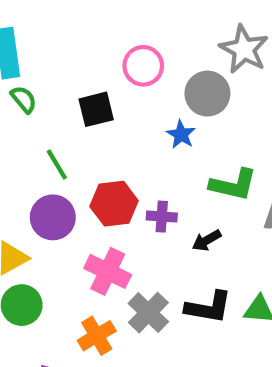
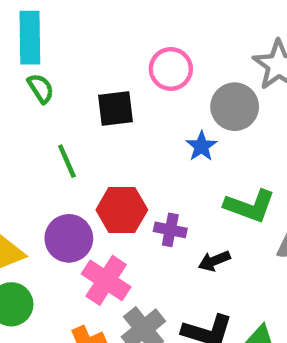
purple circle: (53, 217) -> (69, 238), moved

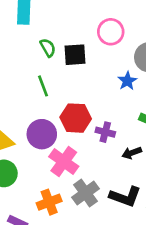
green semicircle: (41, 88) -> (48, 48), moved

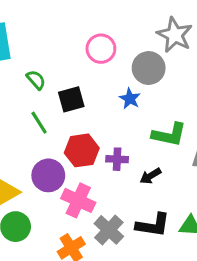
black square: (75, 55) -> (71, 99), moved

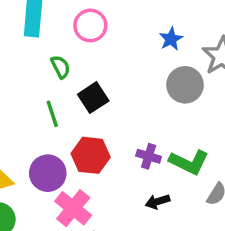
pink circle: (101, 49) -> (90, 25), moved
black square: (71, 99) -> (93, 98), turned -32
blue star: (130, 99) -> (171, 39), moved
purple cross: (117, 159) -> (149, 156), moved

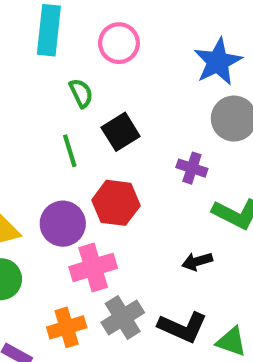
blue star: (171, 39) -> (218, 62), size x1.6
purple cross: (149, 156) -> (192, 168), moved
pink cross: (73, 208) -> (93, 267), turned 33

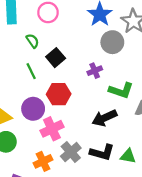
purple cross: (192, 168) -> (95, 71), turned -32
black arrow: (197, 261) -> (104, 118), size x1.6

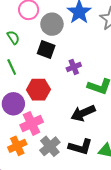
gray circle: (112, 42) -> (52, 24), moved
black square: (56, 58) -> (46, 50), moved, turned -30
orange cross: (43, 161) -> (17, 146), moved

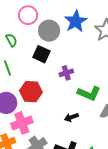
black arrow: (83, 113) -> (71, 117), size x0.6

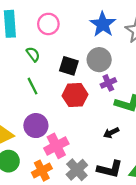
gray circle: (49, 31) -> (99, 60), moved
purple cross: (66, 73) -> (108, 83), moved
red hexagon: (31, 92) -> (75, 95), moved

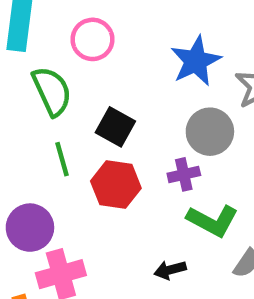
green semicircle: (33, 54) -> (52, 91), size x1.6
gray circle: (99, 60) -> (210, 132), moved
green line: (33, 86) -> (62, 159), moved

